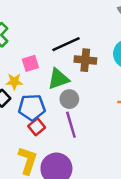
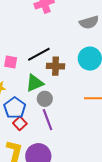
pink square: (30, 63) -> (11, 62), moved, turned 32
blue pentagon: (32, 107) -> (15, 108), turned -30

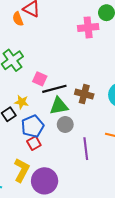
black line: (39, 54) -> (54, 89), moved
purple line: (48, 120) -> (86, 149), moved

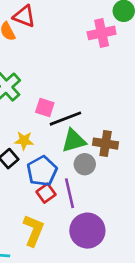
brown cross: (84, 94) -> (106, 144), moved
purple line: (86, 149) -> (70, 193), moved
purple circle: (45, 181) -> (87, 231), moved

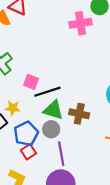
green triangle: (74, 141) -> (53, 110), turned 30
gray circle: (85, 164) -> (51, 129), moved
purple line: (70, 193) -> (61, 154), moved

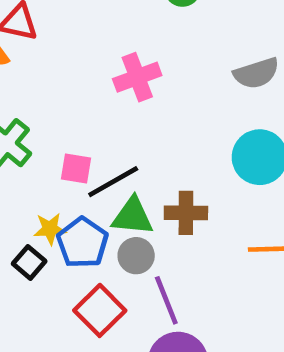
pink cross: (81, 23) -> (137, 77), moved
blue pentagon: (26, 134) -> (82, 243), moved
red square: (28, 152) -> (100, 310), size x1.5

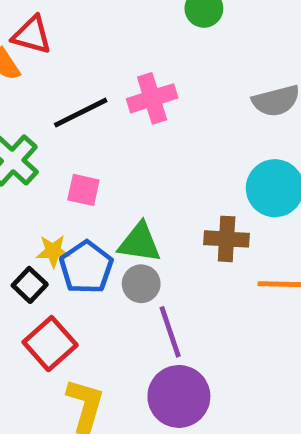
black line: (113, 182) -> (81, 113), moved
brown cross: (186, 213) -> (227, 239), moved
red square: (100, 310) -> (50, 344), moved

